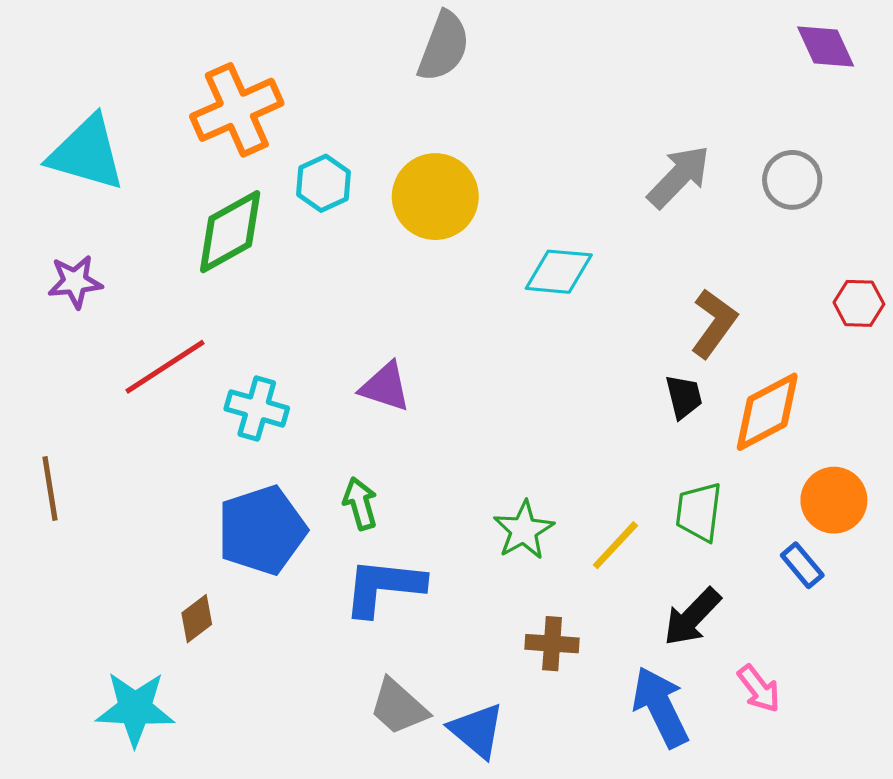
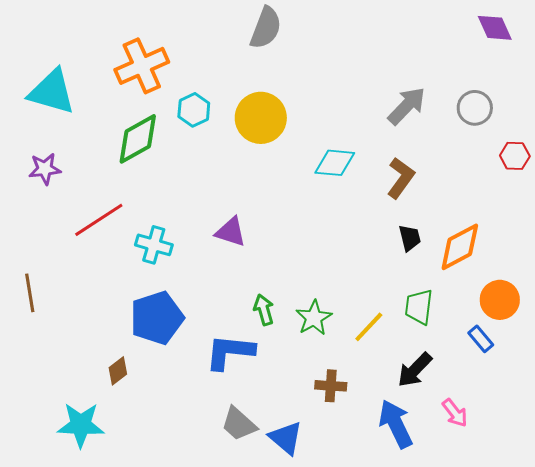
red hexagon: (859, 303) -> (515, 156), moved
brown L-shape: (714, 323) -> (401, 178), moved
green arrow: (360, 504) -> (264, 310), moved

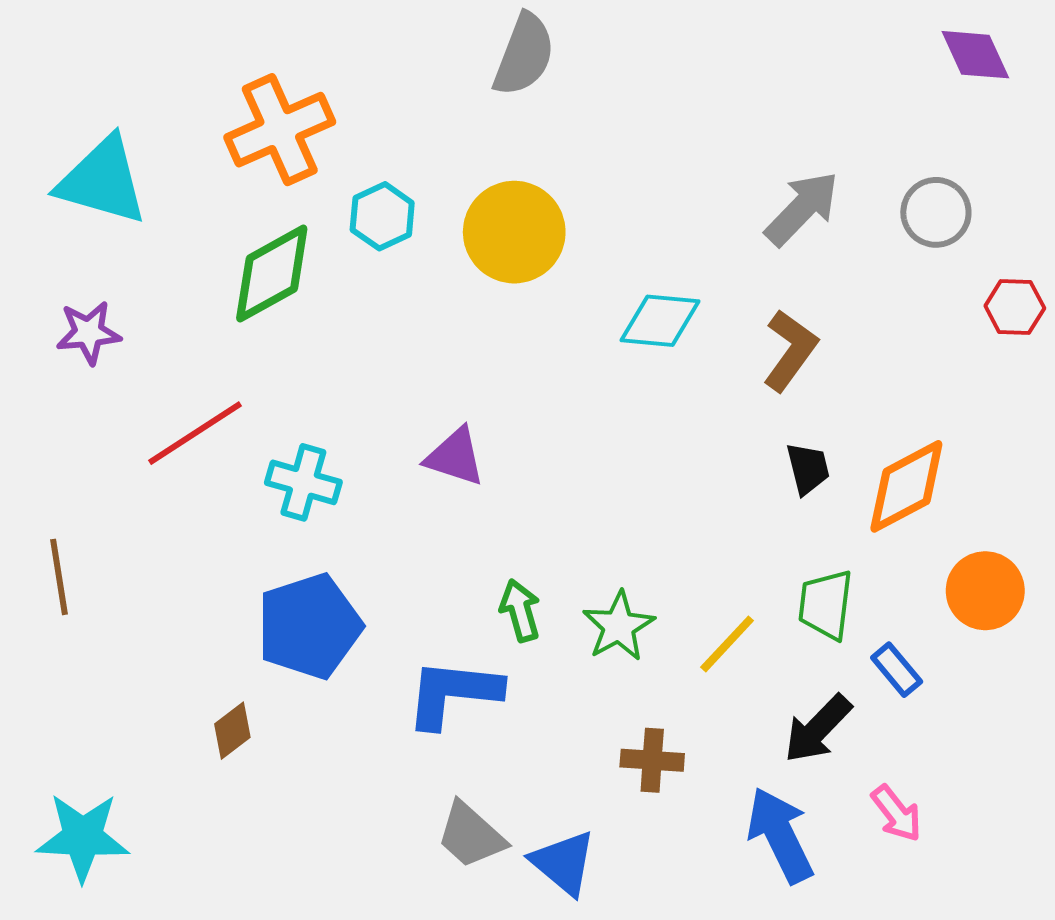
blue rectangle: (481, 339) -> (897, 670), moved
cyan star: (81, 425) -> (83, 837), moved

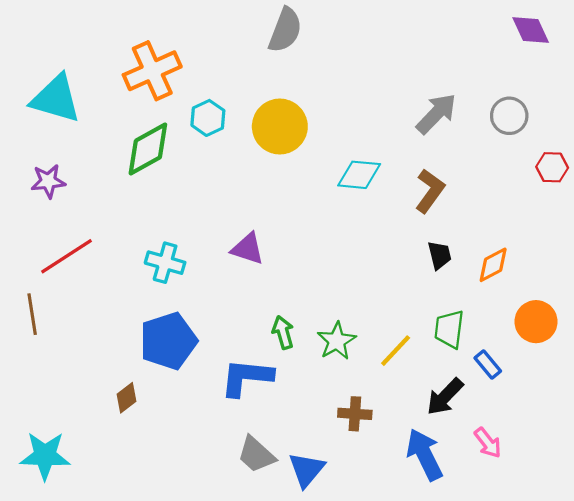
red line: (195, 433) -> (66, 256), moved
orange diamond: (906, 486) -> (493, 265), size x0.7
blue triangle: (564, 863) -> (307, 470), turned 30

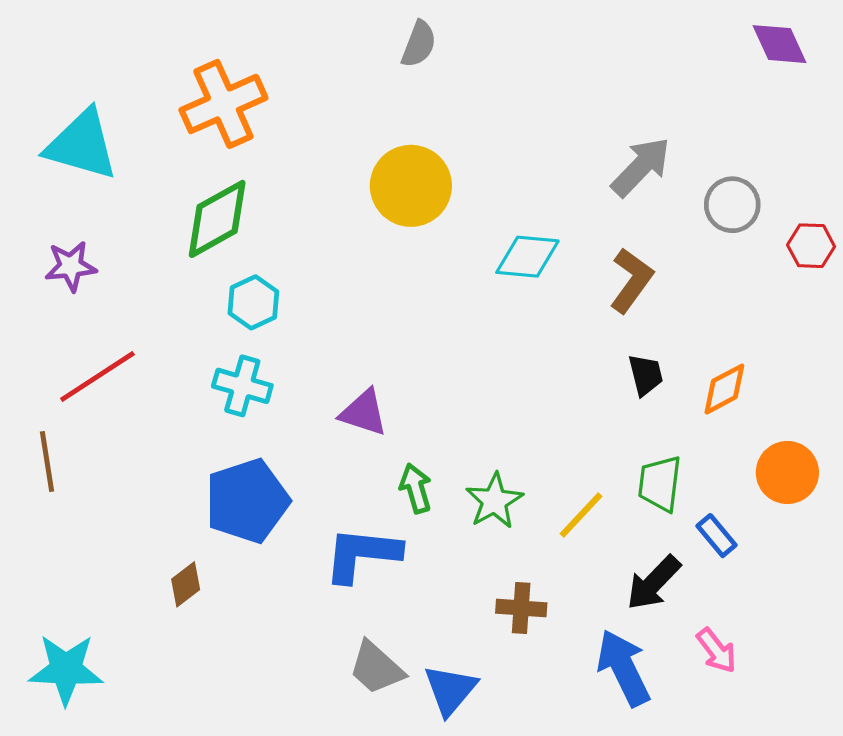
gray semicircle: (285, 30) -> (419, 44), size x0.7
gray circle: (509, 116) -> (732, 205), moved
cyan hexagon: (208, 118) -> (253, 302), moved
purple triangle: (248, 249) -> (364, 413), moved

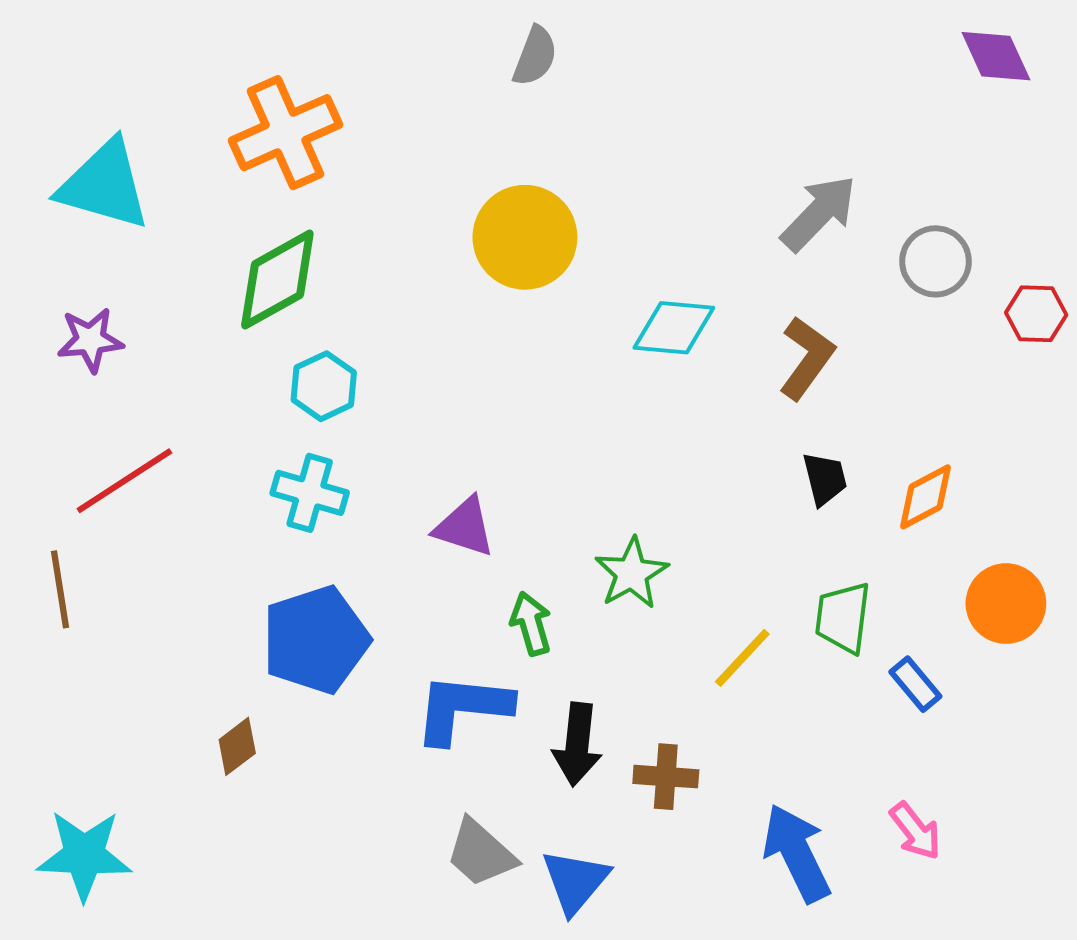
green star: (494, 501) -> (632, 573), moved
black arrow: (653, 583) -> (577, 744), moved, turned -38

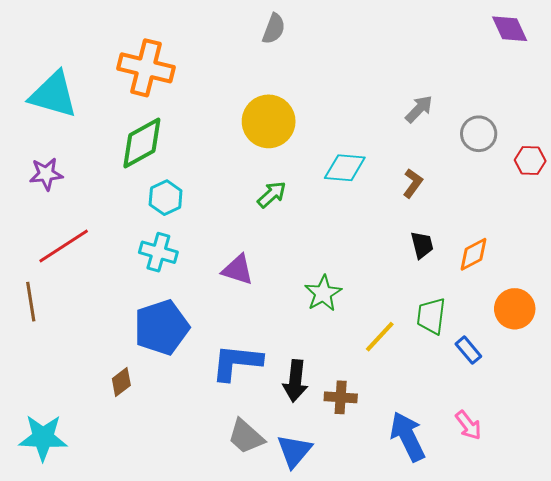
orange cross: (285, 133) -> (146, 68), turned 38
gray arrow: (819, 213) -> (419, 109), size x0.7
brown L-shape: (807, 358) -> (413, 183), size x0.7
green arrow: (531, 624) -> (272, 195), moved, turned 64

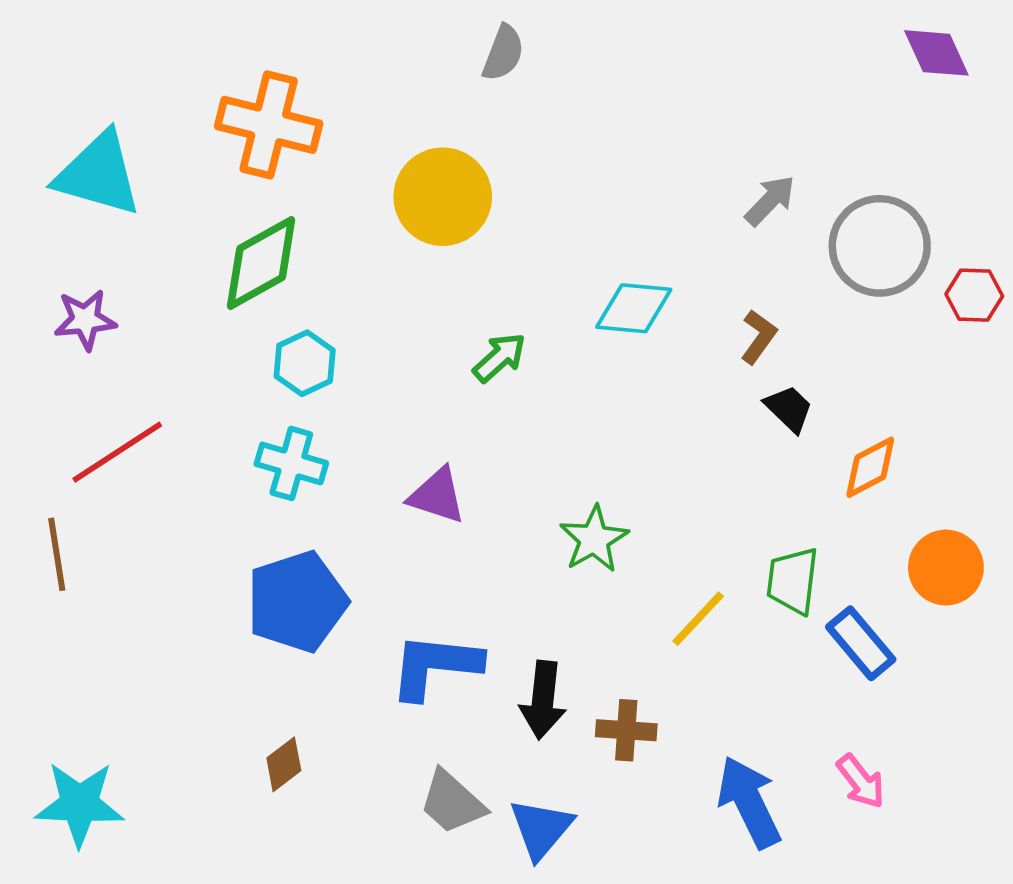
yellow circle: (269, 121) -> (443, 197), moved
gray circle: (479, 134) -> (880, 246), size x1.5
black trapezoid: (422, 245) -> (789, 409), moved, turned -32
blue rectangle: (468, 350) -> (861, 643), size x1.4
brown diamond: (121, 382) -> (284, 764), moved

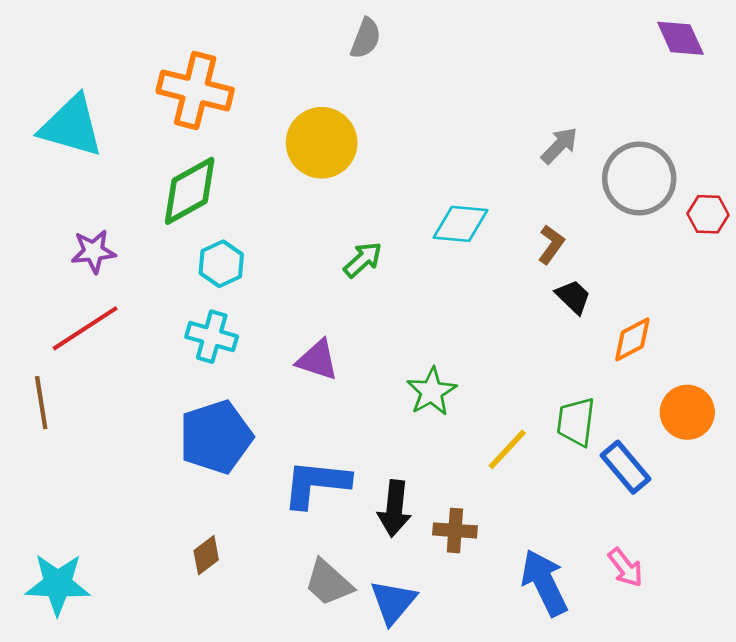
purple star: (85, 320) -> (93, 251), moved

